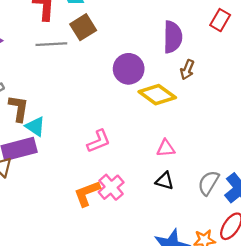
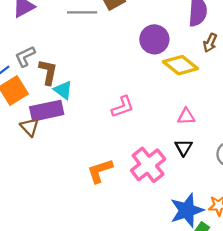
black triangle: (165, 181) -> (184, 147), turned 42
pink cross: (111, 187) -> (148, 165), moved, size x1.4
orange L-shape: (87, 193) -> (100, 171), moved

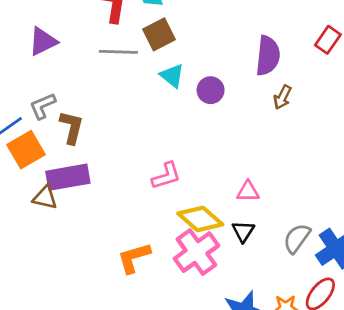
purple circle: (154, 39) -> (211, 90), size x0.7
yellow diamond: (180, 65) -> (200, 219), moved
cyan triangle: (63, 90) -> (172, 76), moved
brown triangle: (30, 127) -> (45, 198), turned -36

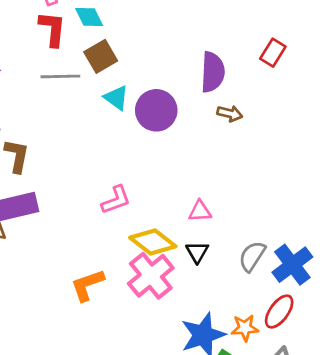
purple circle: (211, 90) -> (156, 110), size x1.5
brown arrow: (282, 97) -> (230, 114), turned -100

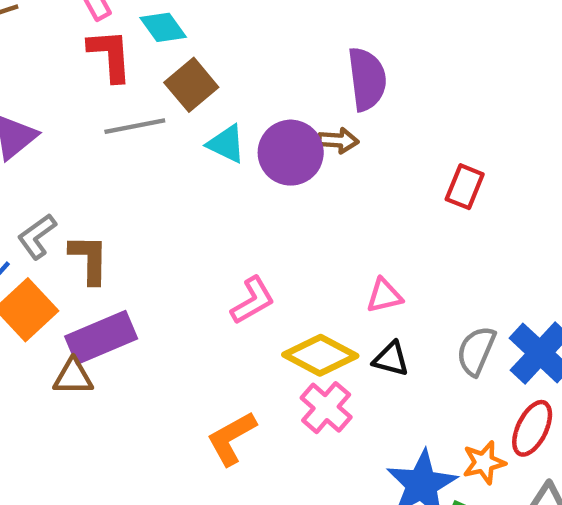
red rectangle: (273, 53) -> (465, 187), moved
brown arrow: (230, 114) -> (338, 140), moved
black triangle: (197, 252) -> (391, 359), turned -35
pink cross: (151, 276) -> (326, 408), size x0.7

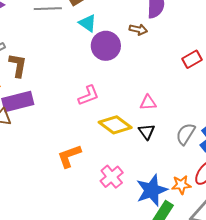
purple circle: (291, 153) -> (106, 46), moved
red rectangle: (465, 187) -> (192, 59), turned 30
black triangle: (391, 359) -> (147, 132), turned 30
pink cross: (326, 408) -> (112, 177), moved

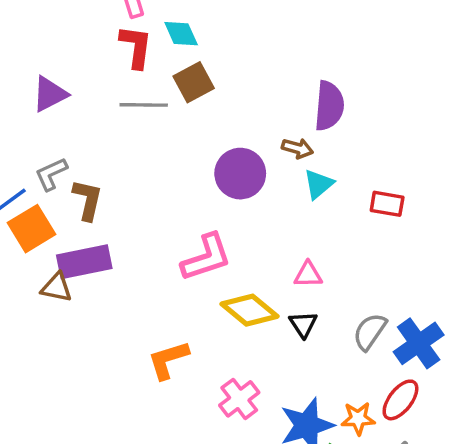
cyan triangle: (88, 23) -> (319, 184), moved, turned 42
red rectangle: (192, 59) -> (387, 204), turned 36
pink L-shape: (89, 95) -> (206, 257), size x1.4

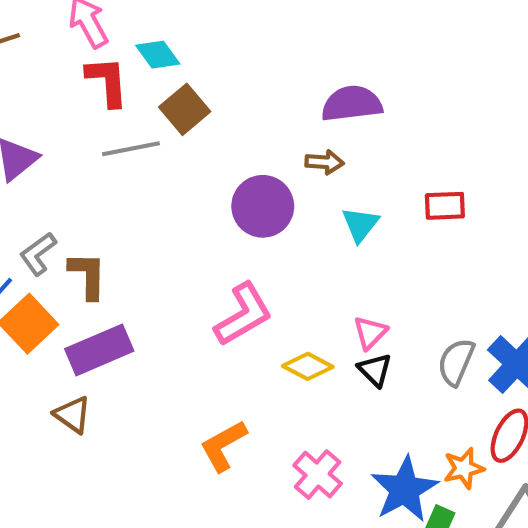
purple semicircle: (329, 106) -> (352, 104), turned -90
cyan triangle: (319, 184) -> (360, 224), moved
pink triangle: (308, 275) -> (370, 333), moved, turned -32
brown triangle: (57, 287) -> (73, 415), moved, turned 36
yellow diamond: (250, 310) -> (308, 366), size x0.7

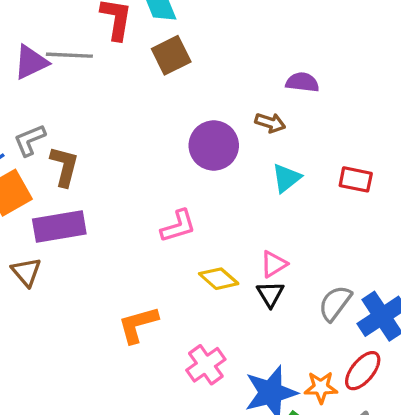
purple semicircle: (352, 104) -> (302, 82), size x0.7
gray line: (131, 149) -> (69, 55), moved
pink L-shape: (243, 314) -> (178, 226), size x0.7

